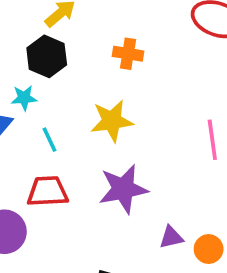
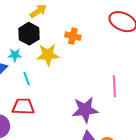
yellow star: (112, 121) -> (48, 55), moved
purple star: (123, 189) -> (85, 110), moved

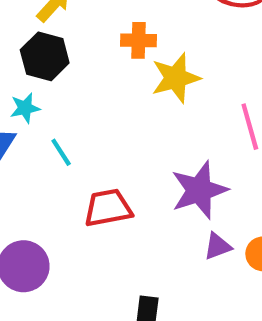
yellow star: (48, 55) -> (176, 78), moved
red trapezoid: (23, 107) -> (108, 208), moved

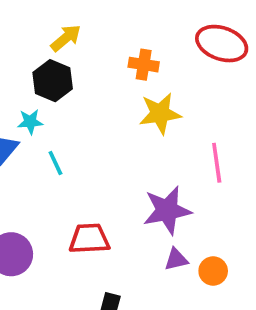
orange cross: (139, 40) -> (144, 65), moved
red trapezoid: (108, 208) -> (89, 239), moved

